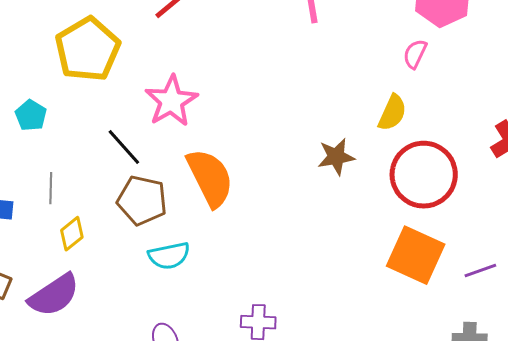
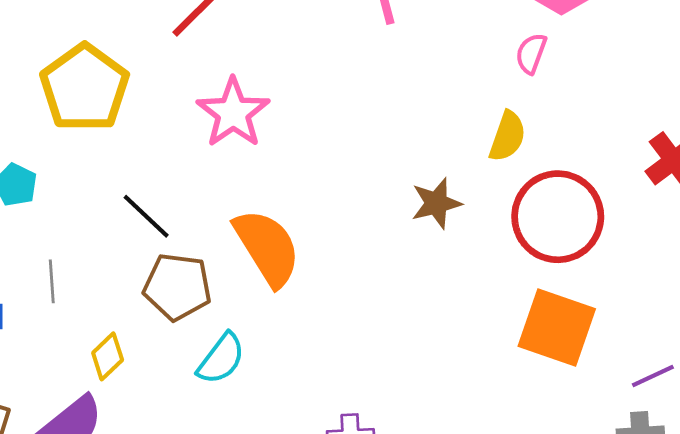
pink star: (171, 101) -> (233, 113), moved
yellow diamond: (72, 234) -> (108, 356), moved
cyan semicircle: (169, 256) -> (221, 359), turned -36
purple line: (480, 270) -> (653, 376), moved

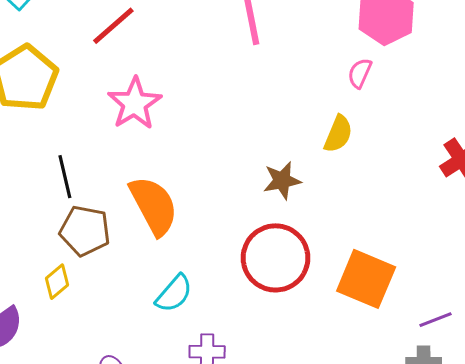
black line: (146, 216) -> (65, 177), turned 30
red circle: (558, 217) -> (276, 258), moved
yellow diamond: (108, 356) -> (57, 282), moved
cyan semicircle: (221, 359) -> (174, 294), moved

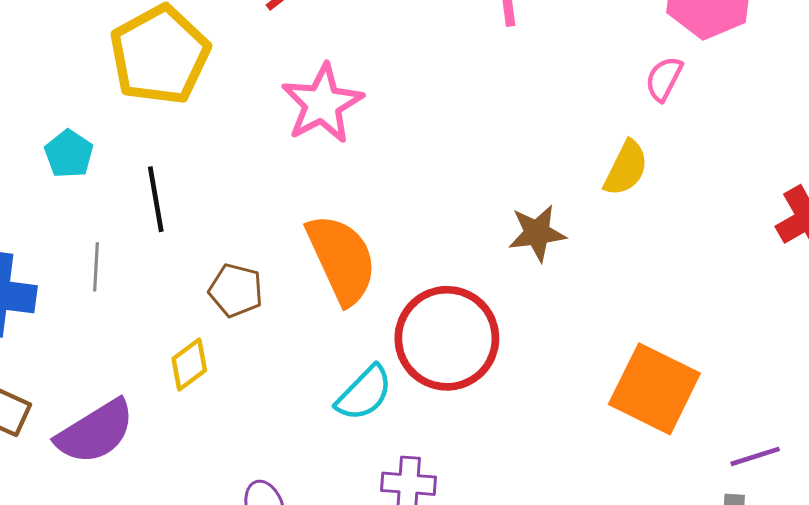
black line: (65, 177) -> (156, 199), moved
brown pentagon: (85, 231) -> (236, 290), size x0.7
red circle: (276, 258) -> (447, 338), moved

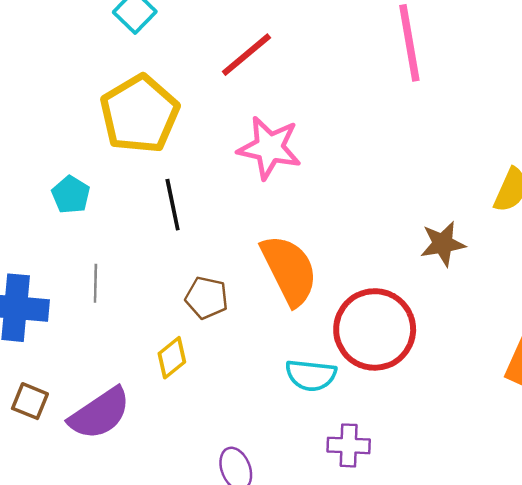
pink star: (322, 104) -> (269, 148), turned -30
black line: (156, 199) -> (173, 205), moved
cyan semicircle: (364, 393) -> (311, 375), turned 54

